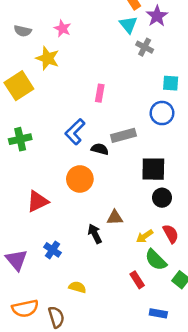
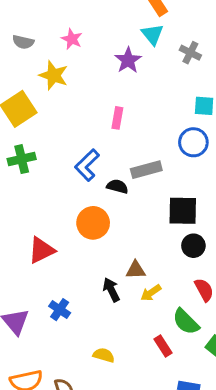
purple star: (157, 16) -> (128, 60), moved
gray cross: (145, 47) -> (190, 53), moved
green cross: (20, 139) -> (22, 159), moved
yellow arrow: (145, 236) -> (151, 293), moved
yellow semicircle: (77, 287) -> (104, 355), moved

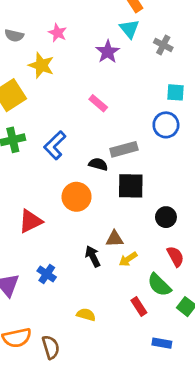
pink rectangle: (117, 118) -> (98, 103), turned -60
blue L-shape: (87, 165) -> (55, 145), moved
black square: (183, 211) -> (131, 186), moved

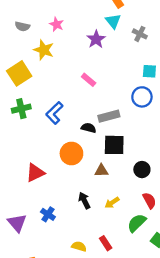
brown triangle: (114, 239) -> (101, 171), moved
green semicircle: (159, 285) -> (137, 223), turned 90
red rectangle: (139, 307) -> (106, 243), moved

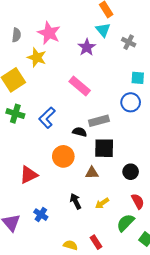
pink star: (57, 24) -> (49, 33), size x1.6
gray semicircle: (22, 26) -> (16, 35), turned -96
pink rectangle: (89, 80) -> (80, 86), size x1.5
green cross: (21, 109) -> (15, 114), turned 30

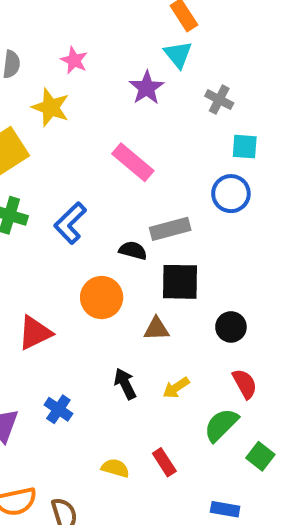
pink star: (49, 33) -> (74, 60), size x0.6
gray cross: (129, 42) -> (219, 100), moved

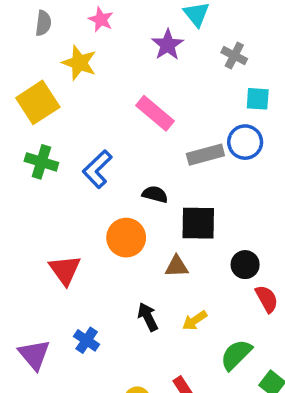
gray rectangle: (170, 229) -> (205, 155), moved
red triangle: (35, 333) -> (65, 270), turned -40
red semicircle: (245, 384) -> (267, 299), moved

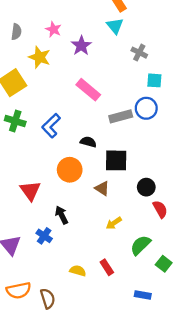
purple star: (168, 45) -> (81, 46), moved
brown triangle: (177, 266) -> (102, 188), turned 35
black arrow: (148, 317) -> (62, 215), moved

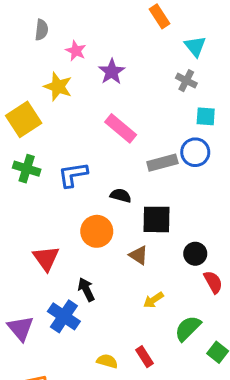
cyan triangle: (115, 26) -> (195, 46), moved
gray semicircle: (16, 32) -> (42, 30), moved
blue L-shape: (51, 126) -> (73, 175), turned 35
blue cross: (44, 236) -> (64, 316), size x1.5

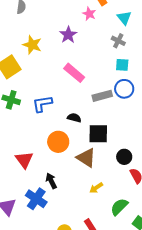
pink star: (76, 51) -> (89, 14), moved
cyan square: (206, 116) -> (122, 65), moved
brown triangle: (139, 255) -> (86, 158), size x1.5

